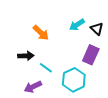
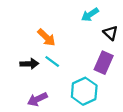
cyan arrow: (77, 25) -> (90, 15), moved
cyan line: (46, 68) -> (52, 61), moved

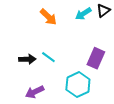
black triangle: (110, 33) -> (103, 11), moved, turned 40
orange arrow: (46, 37) -> (48, 17), moved

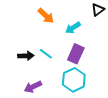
cyan arrow: (83, 14) -> (73, 28), moved
purple rectangle: (96, 58) -> (76, 54), moved

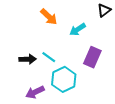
purple rectangle: (76, 54) -> (92, 57), moved
cyan hexagon: (74, 80) -> (64, 79), moved

